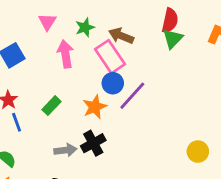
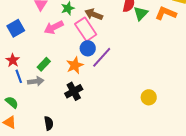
green triangle: (173, 39) -> (141, 13), moved
pink arrow: (65, 54) -> (54, 27), turned -108
gray arrow: (65, 150) -> (36, 81), moved

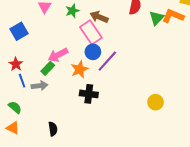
green triangle: (141, 13) -> (157, 18), moved
pink arrow: (54, 27) -> (58, 55), moved
black cross: (74, 91) -> (89, 94), moved, turned 36

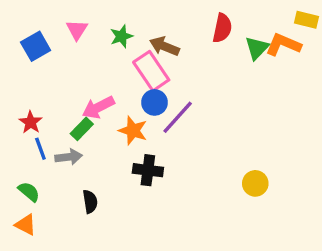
blue square: (19, 31) -> (36, 46), moved
orange star: (80, 69) -> (133, 131), turned -30
black semicircle: (53, 129) -> (90, 202), moved

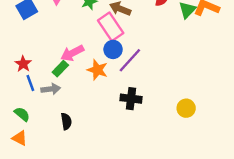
black cross: (148, 170) -> (131, 99), moved

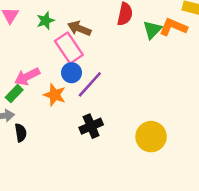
black cross: (131, 99) -> (91, 126), turned -30
yellow circle: (186, 108) -> (151, 137), size x1.5
black semicircle: (66, 121) -> (21, 133), moved

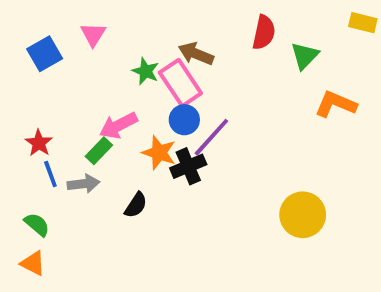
green star: (45, 21) -> (146, 71), moved, turned -30
orange L-shape: (173, 27) -> (336, 104), moved
black cross: (91, 126) -> (188, 166), moved
black semicircle: (21, 133) -> (136, 205), moved, turned 42

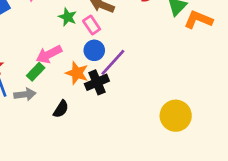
pink rectangle: (180, 83) -> (92, 25), size x0.6
orange L-shape: (336, 104) -> (198, 20), moved

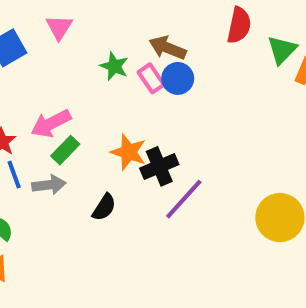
blue circle: (94, 50) -> (178, 78), moved
pink arrow: (49, 54) -> (51, 123), moved
purple line: (113, 62) -> (184, 199), moved

